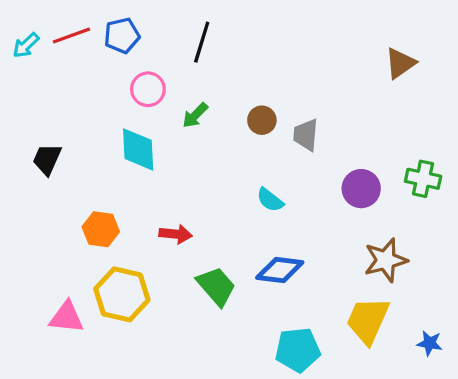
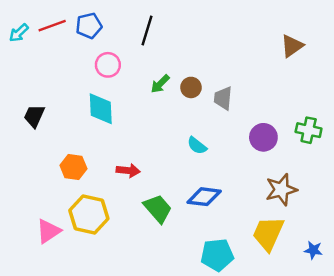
green arrow: (195, 115) -> (160, 84), moved
pink triangle: (67, 317) -> (48, 231), turned -40

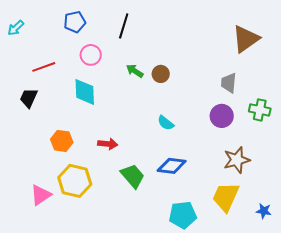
red line: (52, 26) -> (44, 67), moved
brown triangle: (292, 46) -> (246, 39), size x1.4
green arrow: (160, 84) -> (135, 71), turned 78
gray trapezoid: (223, 98) -> (229, 83), moved

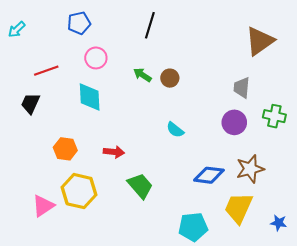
black line: (124, 26) -> (150, 25), moved
blue diamond: (172, 166) -> (209, 175), moved

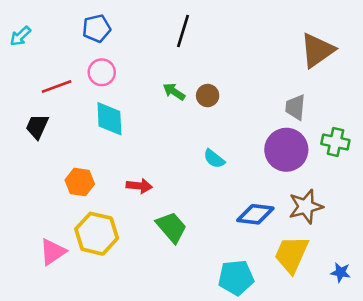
pink circle: (96, 58) -> (102, 72), moved
purple circle: (234, 122) -> (286, 150), size x1.4

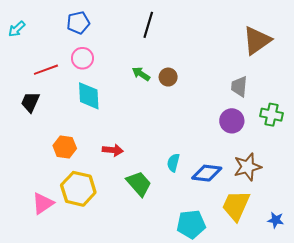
purple circle: (286, 150) -> (232, 121), size x0.7
cyan semicircle: (214, 159) -> (173, 163), moved, turned 66

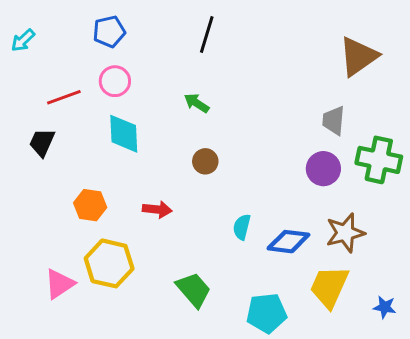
brown circle: (168, 77) -> (205, 161), moved
green cross: (272, 115) -> (379, 160), size x1.4
green trapezoid: (139, 184) -> (194, 290), moved

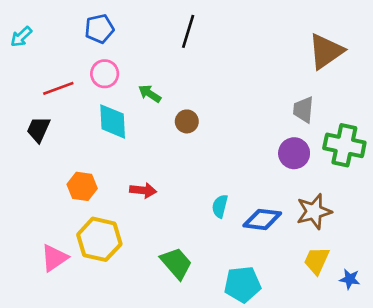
green arrow: (197, 103) -> (150, 94), moved
brown circle: (205, 161) -> (187, 121), moved
yellow trapezoid: (329, 287) -> (317, 261), moved, size x0.7

